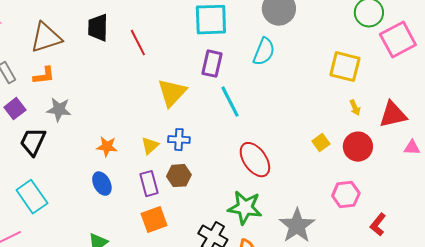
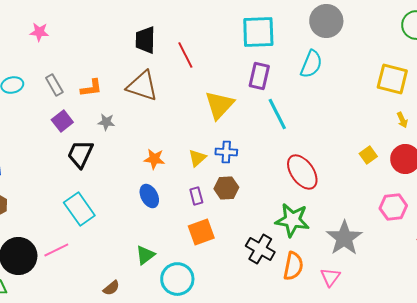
brown triangle: (46, 38) -> (142, 86), moved, turned 36
gray star: (59, 110) -> (106, 122), size x0.7
purple rectangle: (149, 184) -> (196, 196), size x0.7

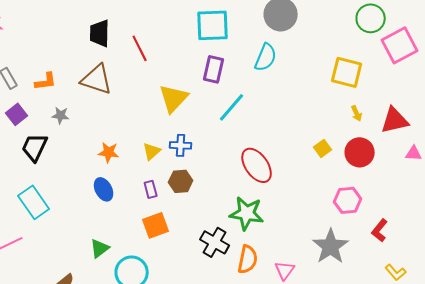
cyan line: (277, 114) -> (232, 107), turned 68
gray star: (344, 238) -> (331, 246), moved

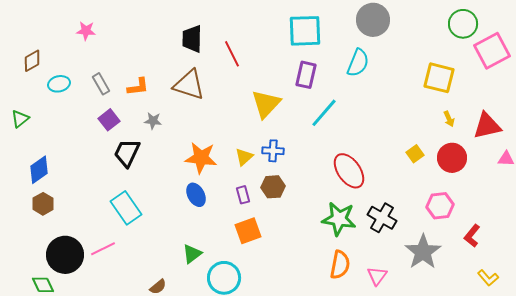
orange star: (109, 152) -> (201, 158), size x1.5
black cross: (215, 242) -> (382, 218), moved

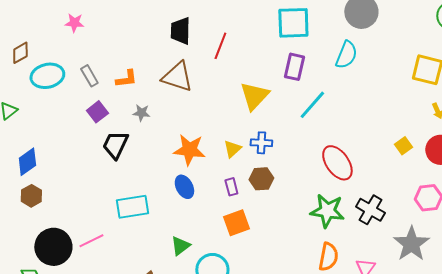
red line: (232, 54) -> (220, 46), turned 48
cyan ellipse: (59, 84) -> (47, 76), size x1.5
cyan rectangle: (126, 208) -> (132, 207), moved, turned -64

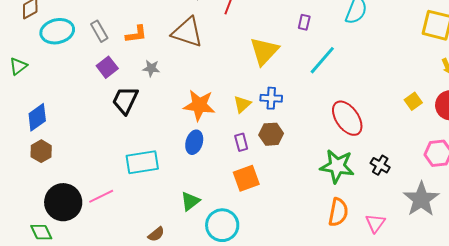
purple rectangle: (294, 67) -> (304, 22), size x0.6
blue ellipse: (184, 187) -> (194, 142), turned 45
black cross: (370, 210) -> (380, 165), size x0.7

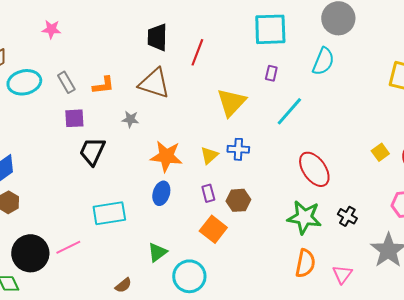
purple square: (107, 67) -> (74, 118), turned 35
gray star: (151, 68) -> (130, 119), moved
brown hexagon: (271, 134) -> (238, 200), moved
orange square: (246, 178) -> (213, 229), turned -32

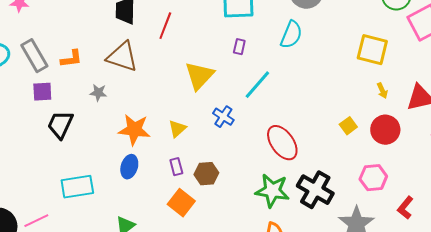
gray rectangle: (66, 82) -> (34, 56), size x1.5
blue cross: (238, 149) -> (223, 117), moved, turned 30
black cross: (347, 216) -> (315, 190), size x1.8

